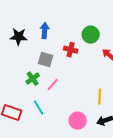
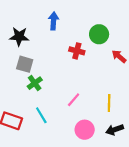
blue arrow: (45, 31) -> (54, 21), moved
gray square: (46, 60) -> (25, 64), moved
pink line: (53, 85) -> (74, 100), moved

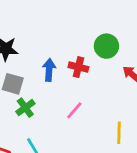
blue arrow: (54, 21) -> (49, 70), moved
pink line: (74, 100) -> (74, 110), moved

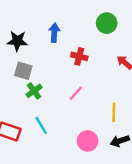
green circle: (106, 46) -> (107, 23), moved
blue arrow: (49, 70) -> (54, 33), moved

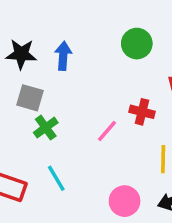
green circle: (107, 23) -> (137, 44), moved
blue arrow: (54, 33) -> (63, 56), moved
red cross: (79, 56) -> (142, 112), moved

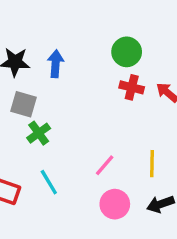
red cross: (142, 112) -> (132, 87), moved
pink line: (107, 131) -> (105, 165), moved

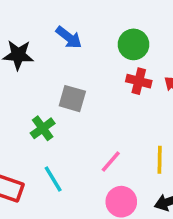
blue arrow: (56, 64) -> (69, 37), moved, turned 124
gray square: (23, 104) -> (72, 99), moved

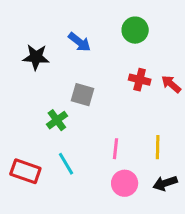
green circle: (133, 44) -> (135, 30), moved
pink line: (111, 161) -> (116, 149), turned -35

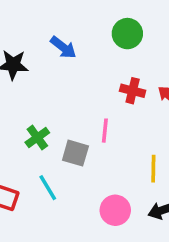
gray square: (82, 95) -> (75, 153), moved
pink line: (116, 149) -> (105, 131), moved

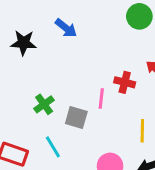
green circle: (127, 34) -> (139, 16), moved
red cross: (133, 91) -> (125, 82), moved

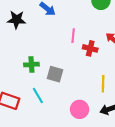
pink line: (101, 98) -> (73, 36), moved
green cross: (44, 104) -> (31, 64), turned 32

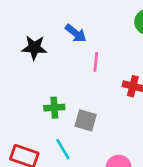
pink line: (73, 36) -> (96, 62), moved

